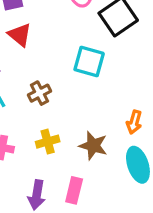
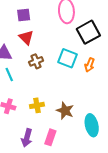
brown cross: (39, 93) -> (36, 61), moved
orange arrow: (134, 122) -> (90, 65), moved

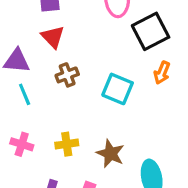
cyan square: (68, 58) -> (118, 89), moved
orange arrow: (90, 65) -> (162, 73), moved

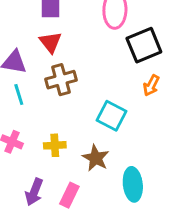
brown cross: (67, 75) -> (61, 80), size x1.4
cyan square: (118, 89) -> (111, 116), moved

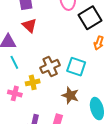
brown cross: (61, 80) -> (50, 66), moved
yellow cross: (55, 145) -> (33, 82), moved

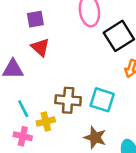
cyan line: (14, 62) -> (23, 109), moved
brown cross: (50, 66) -> (68, 100), turned 30

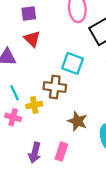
cyan square: (102, 100) -> (73, 63), moved

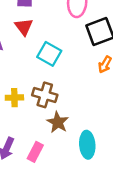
cyan square: (73, 63) -> (49, 54), moved
brown cross: (55, 87) -> (45, 95), moved

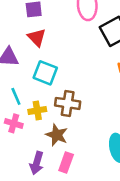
cyan square: (49, 54) -> (45, 73), moved
brown star: (58, 122) -> (57, 135), moved

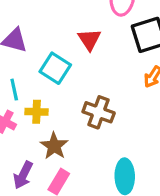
red triangle: (37, 37) -> (89, 39), moved
brown cross: (68, 103) -> (99, 112), moved

